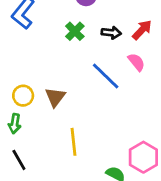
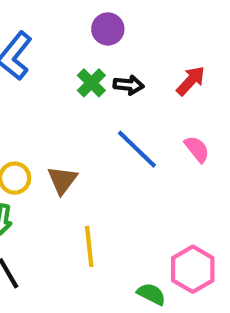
black arrow: (111, 33) -> (129, 85), moved
pink semicircle: (136, 62) -> (197, 149), moved

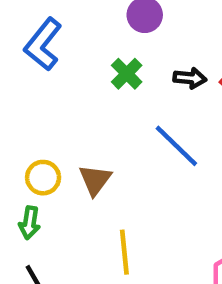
black arrow: (129, 85) -> (190, 78), moved

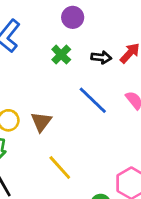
yellow line: (124, 252) -> (60, 167), turned -36

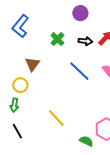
purple circle: (73, 17) -> (80, 13), moved
brown triangle: (41, 122) -> (32, 64), moved

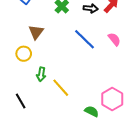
green arrow: (14, 105) -> (41, 74), moved

